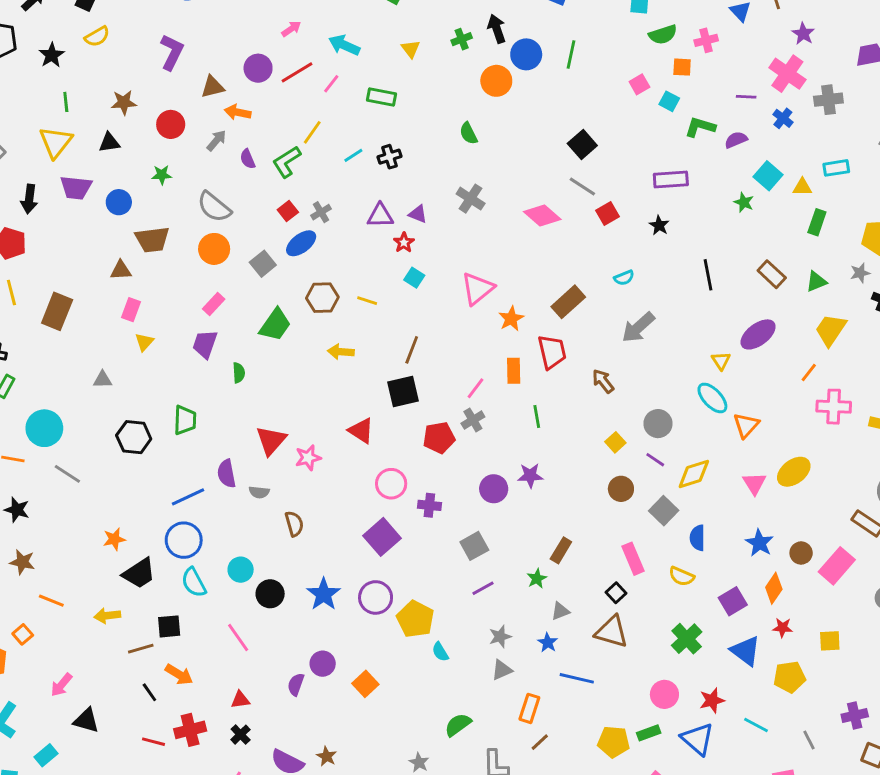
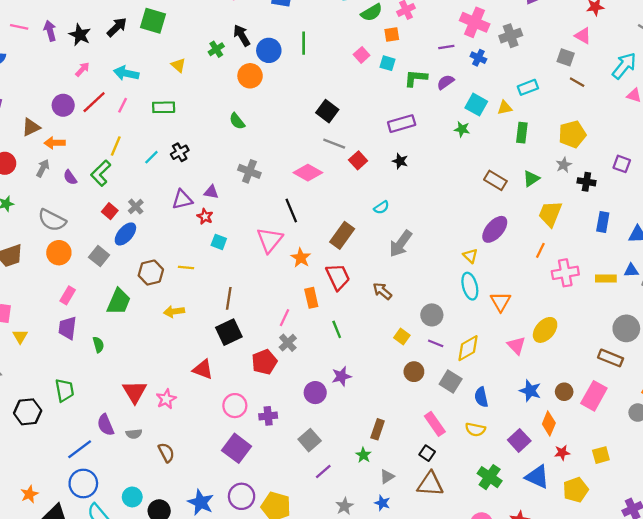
black line: (708, 275) -> (291, 211), moved
cyan ellipse: (712, 398) -> (470, 286), turned 40

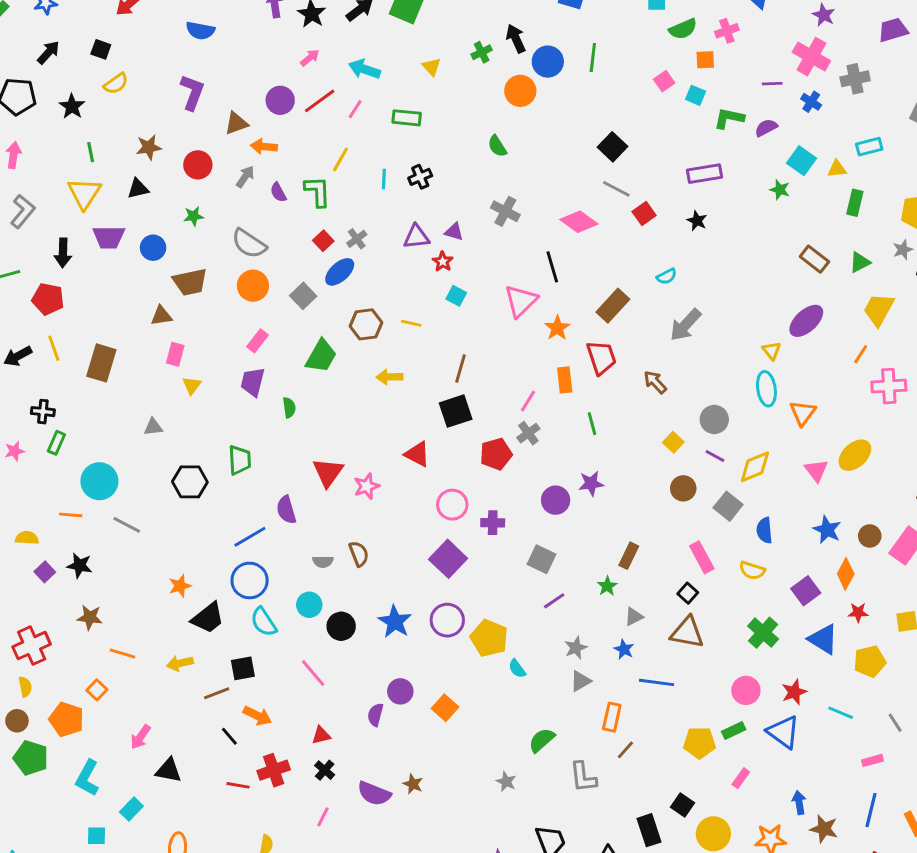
cyan line: (151, 157) -> (384, 179), turned -49
green L-shape: (101, 173) -> (318, 192), turned 125
gray semicircle: (134, 434) -> (323, 562), moved
gray square: (310, 440) -> (541, 559), turned -30

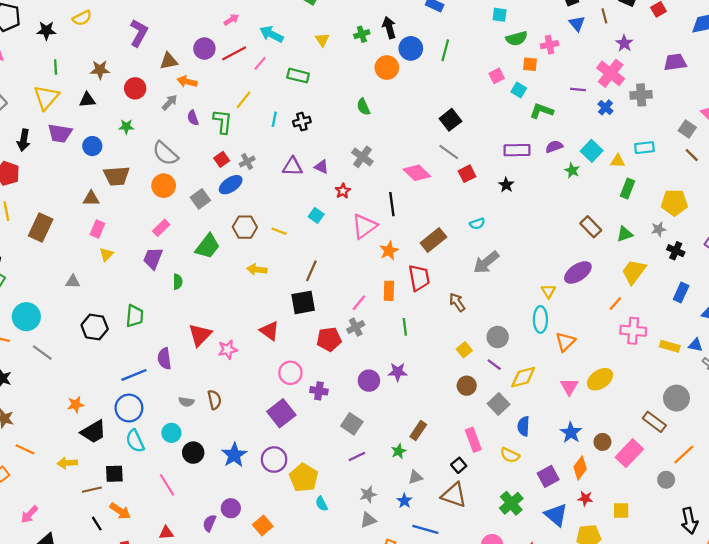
black star: (72, 106) -> (46, 31), turned 30
purple semicircle: (766, 128) -> (554, 147), moved
red star: (443, 262) -> (343, 191), moved

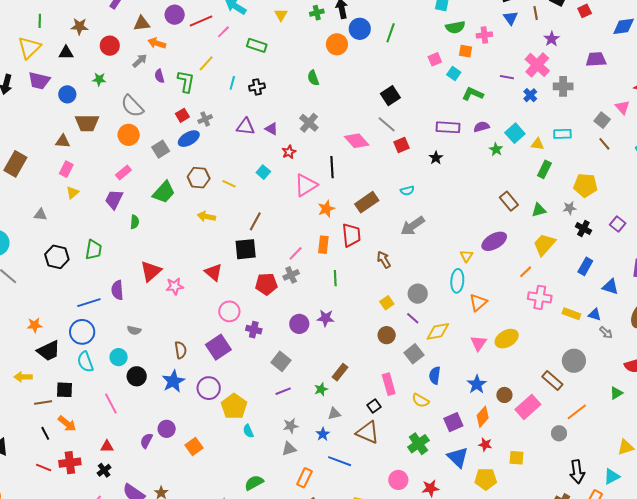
brown semicircle: (214, 400) -> (180, 350), moved

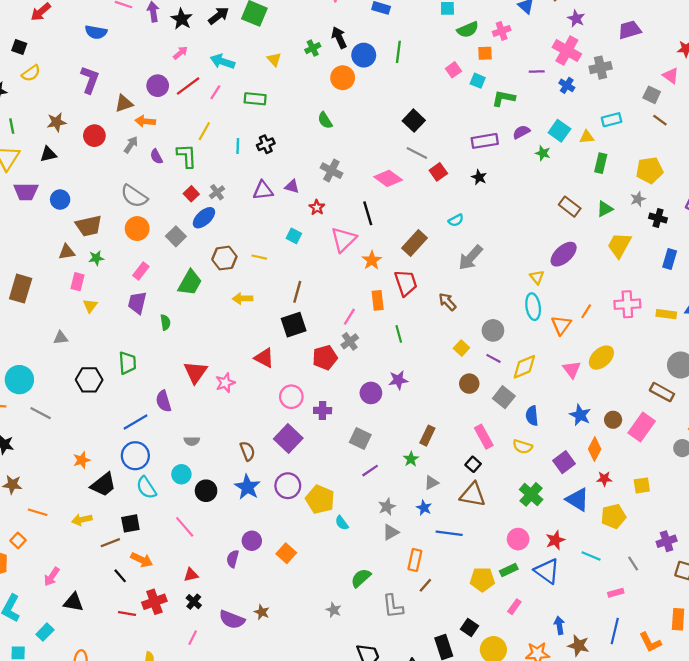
green star: (99, 79) -> (96, 258), moved
orange line: (526, 272) -> (586, 311), moved

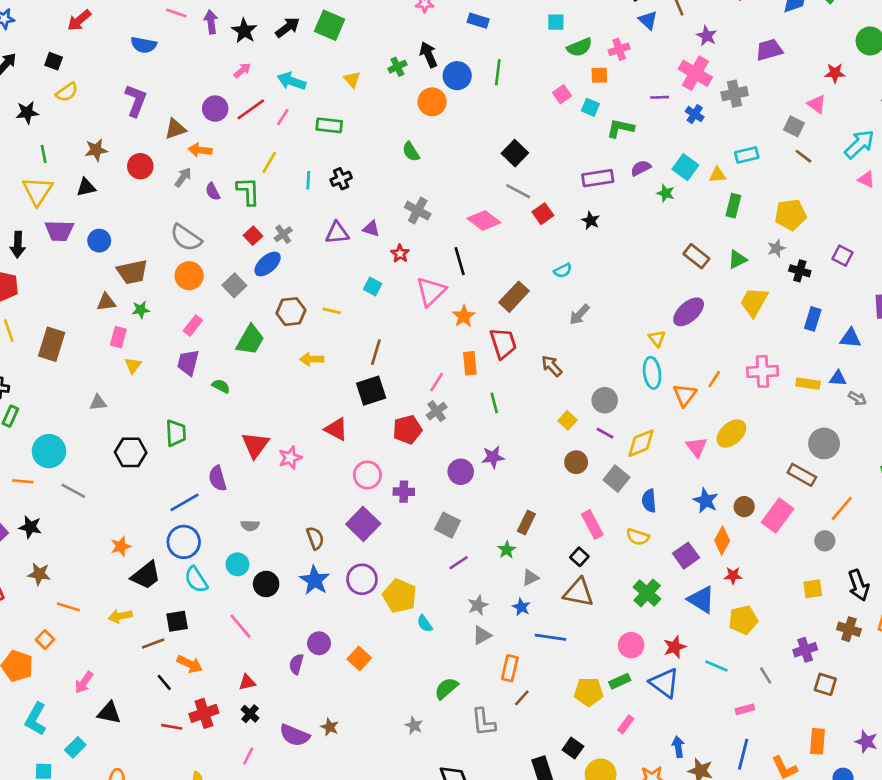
gray arrow: (471, 258) -> (579, 315), size x0.7
green semicircle: (165, 322) -> (221, 386), turned -56
yellow square: (642, 485) -> (813, 589), moved

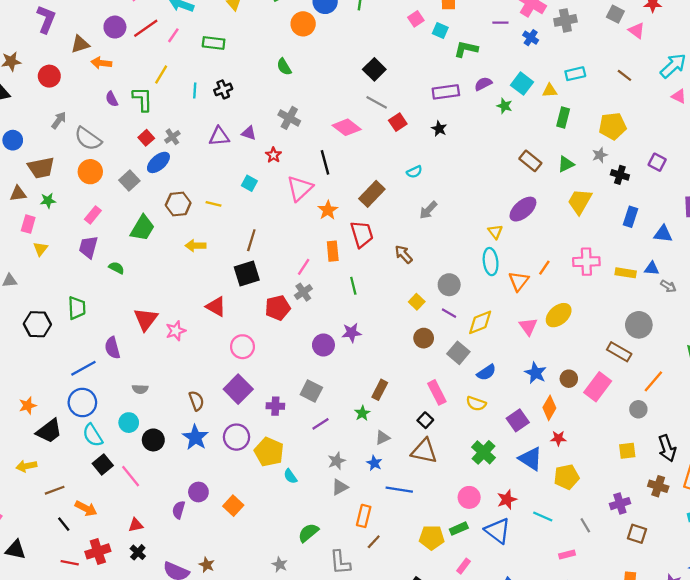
gray square: (794, 126) -> (615, 14), moved
gray arrow: (183, 177) -> (59, 120), moved
purple cross: (404, 492) -> (275, 406), moved
blue semicircle: (649, 501) -> (486, 372), turned -120
black square: (177, 621) -> (103, 465), moved, turned -30

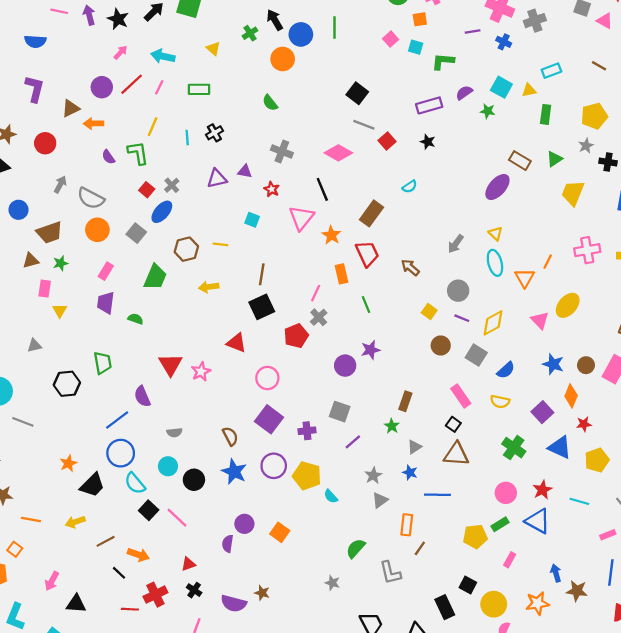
purple ellipse: (523, 209) -> (497, 187), moved
gray arrow: (428, 210) -> (456, 244), moved

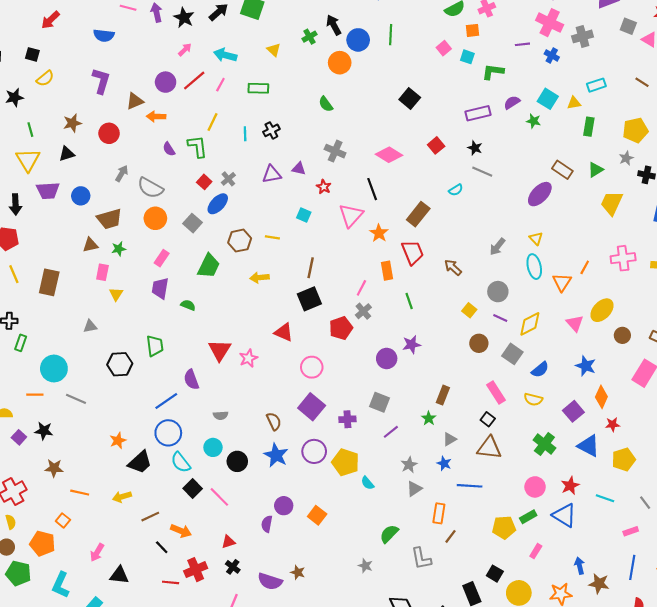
gray line: (364, 125) -> (482, 172), moved
brown circle: (586, 365) -> (622, 335), moved

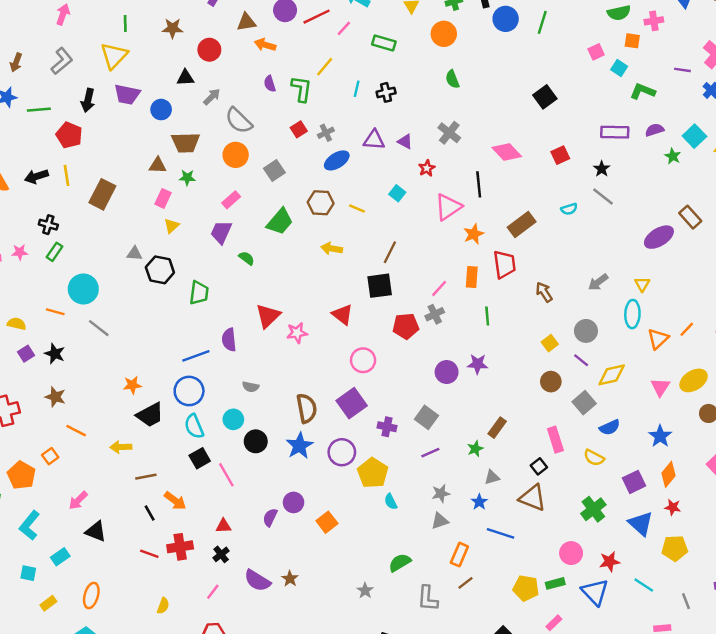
orange circle: (340, 63) -> (444, 34), moved
black triangle: (67, 154) -> (185, 78), moved
blue ellipse: (218, 204) -> (337, 160), moved
black hexagon: (120, 364) -> (160, 270), moved
brown semicircle: (274, 421) -> (307, 408), size x1.4

